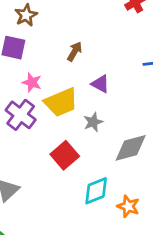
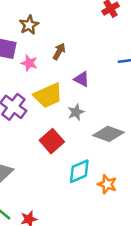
brown star: (26, 15) -> (29, 25), moved
pink star: (32, 83) -> (29, 63), moved
gray diamond: (131, 148) -> (109, 134), turned 36

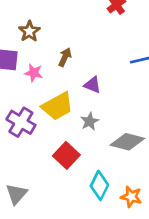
cyan diamond: (79, 171) -> (99, 185), turned -35

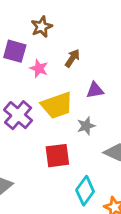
purple triangle: (92, 85) -> (95, 90), turned -42
red square: (66, 155) -> (57, 156), turned 30

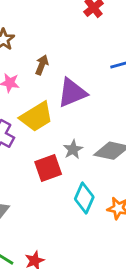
purple triangle: (95, 90) -> (72, 93), size x1.6
gray star: (86, 126) -> (73, 149), moved

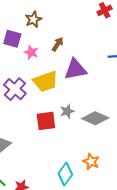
cyan diamond: (84, 198) -> (65, 174), moved

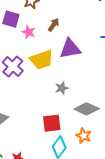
gray diamond: (95, 118) -> (87, 109), moved
red square: (46, 121) -> (52, 123), moved

